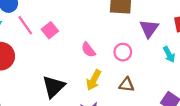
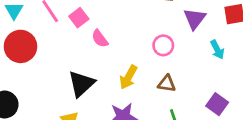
pink semicircle: (88, 50) -> (100, 39), moved

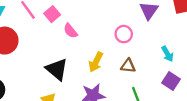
cyan arrow: (217, 50) -> (167, 54), moved
black triangle: (81, 84) -> (57, 69), turned -35

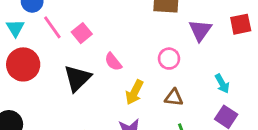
pink semicircle: (70, 31) -> (113, 62), moved
black triangle: (57, 69) -> (77, 78), moved, turned 35

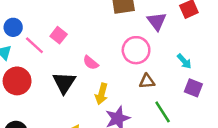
pink square: (82, 33) -> (59, 35), moved
pink circle: (169, 59) -> (136, 50), size x1.5
yellow arrow: (134, 92) -> (102, 94), moved

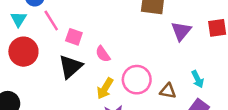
pink square: (59, 35) -> (74, 37), moved, turned -35
pink circle: (136, 50) -> (137, 80), moved
brown triangle: (147, 81) -> (168, 91), moved

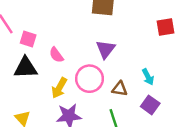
purple triangle: (181, 31) -> (106, 49), moved
black triangle: (70, 67) -> (26, 68), turned 40

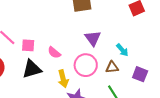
cyan arrow: (148, 77) -> (122, 50), moved
yellow arrow: (59, 88) -> (63, 79), turned -30

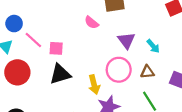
cyan arrow: (122, 50) -> (153, 46), moved
pink semicircle: (54, 53) -> (92, 22), moved

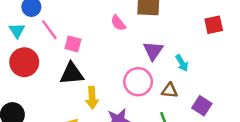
yellow arrow: (94, 84) -> (92, 98), moved

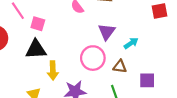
cyan arrow: (182, 63) -> (131, 43), turned -96
purple square: (202, 106) -> (147, 80), turned -35

